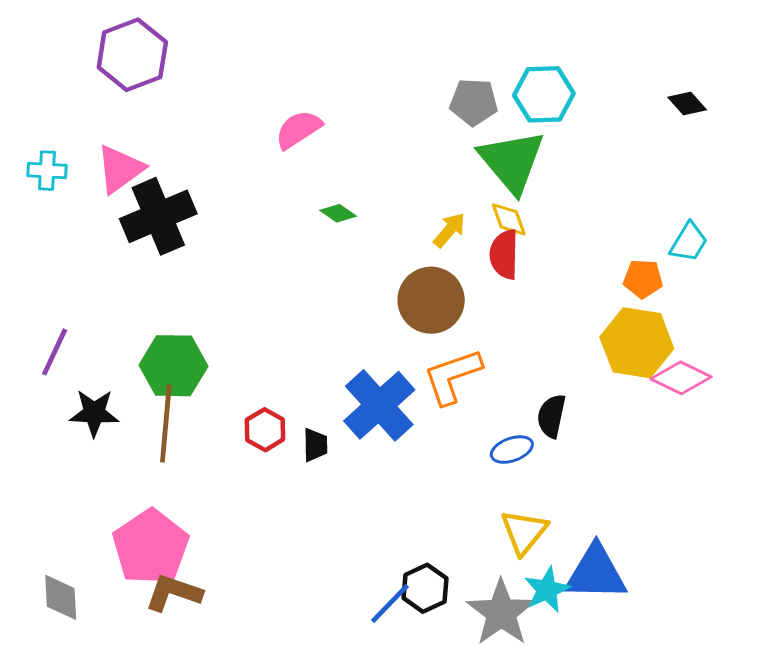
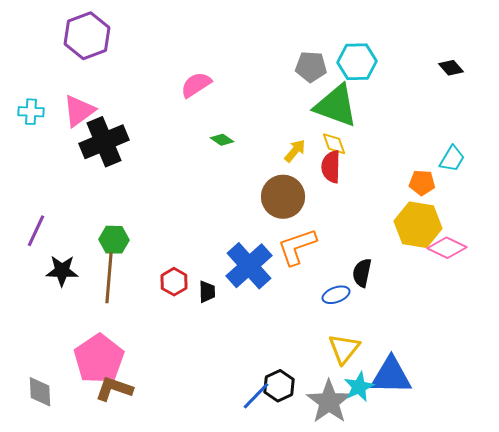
green triangle: (512, 161) -> (336, 106), turned -30
green hexagon: (173, 366) -> (114, 240), size x0.7

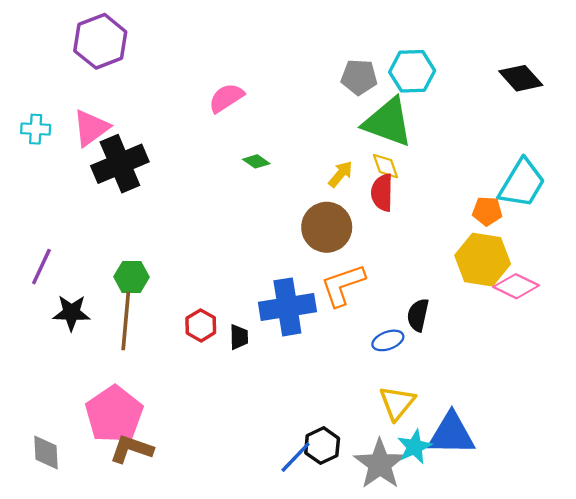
black diamond: (451, 68) -> (521, 78), size x1.5
cyan trapezoid: (452, 159) -> (522, 183), size x1.6
blue cross: (249, 266) -> (287, 307), turned 33

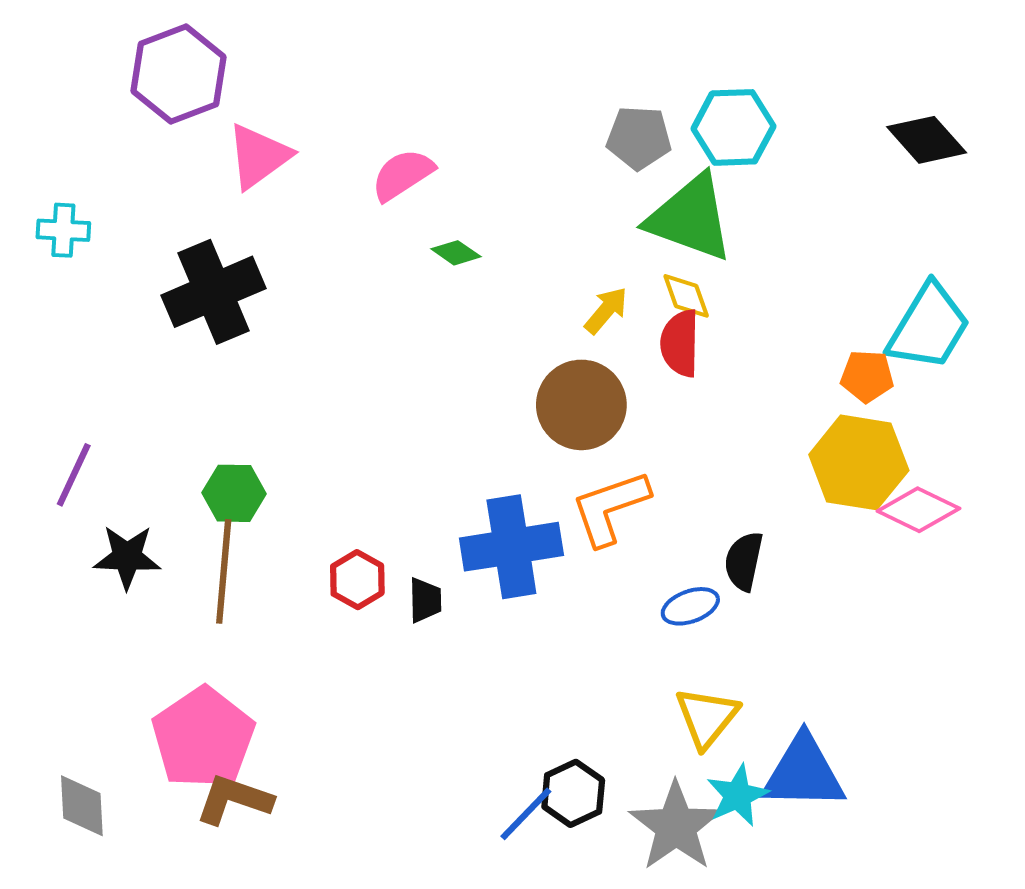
pink triangle: (91, 128) -> (259, 156), moved
green diamond: (256, 161) -> (456, 253), moved

